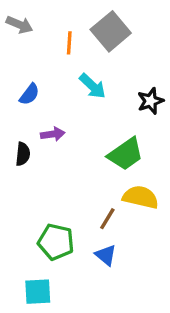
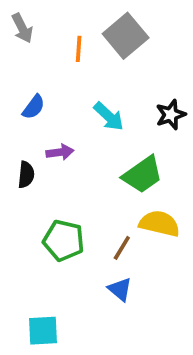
gray arrow: (20, 25) -> (22, 28), turned 40
cyan arrow: (92, 86) -> (109, 116), moved
green pentagon: (56, 242) -> (64, 240), moved

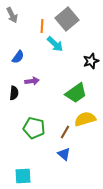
cyan arrow: (109, 116) -> (55, 44), moved
yellow semicircle: (159, 224) -> (85, 119), turned -30

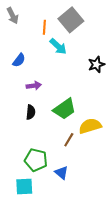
black semicircle: (14, 93) -> (31, 112), moved
green trapezoid: (76, 93) -> (65, 109), moved
green pentagon: (34, 128) -> (36, 160), moved
blue triangle: (64, 154) -> (61, 173), moved

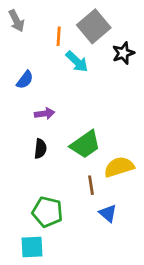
black star: (96, 64) -> (123, 53), moved
brown line: (69, 140) -> (91, 185), turned -40
blue triangle: (61, 173) -> (108, 213), moved

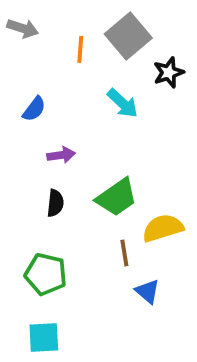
gray arrow: (16, 21) -> (23, 28), turned -45
cyan arrow: (77, 62) -> (123, 103), moved
green pentagon: (47, 212) -> (46, 274), moved

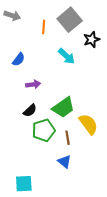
black semicircle: (55, 203) -> (30, 111), turned 40
yellow semicircle: (163, 228) -> (88, 124), turned 70
green pentagon: (46, 274) -> (44, 130), moved, turned -30
blue triangle: (147, 291) -> (64, 162), moved

